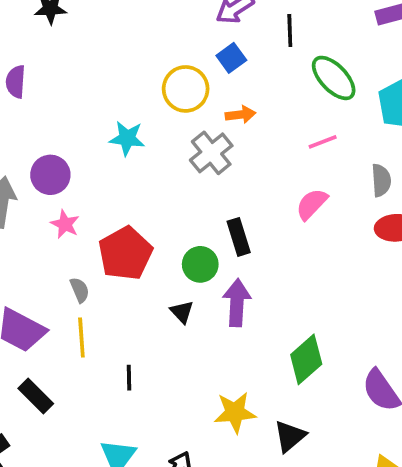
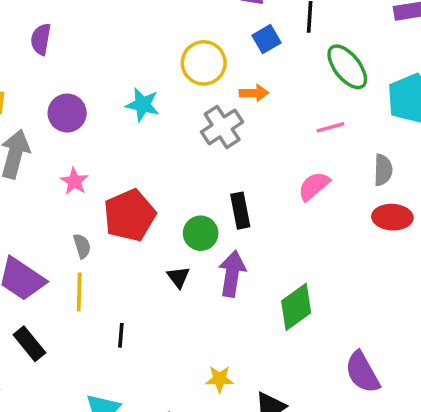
blue square: (231, 58) -> (267, 39), moved
purple circle: (50, 175) -> (67, 113), moved
green diamond: (306, 359) -> (296, 307), moved
yellow star: (235, 412) -> (220, 379), size x0.7

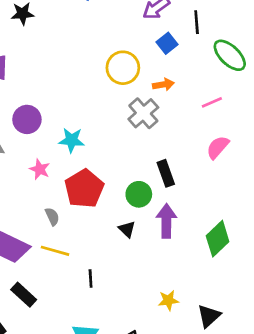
cyan star: (143, 105) -> (72, 140), moved
pink line: (330, 127) -> (212, 102), moved
yellow line: (79, 292) -> (55, 251), turned -68

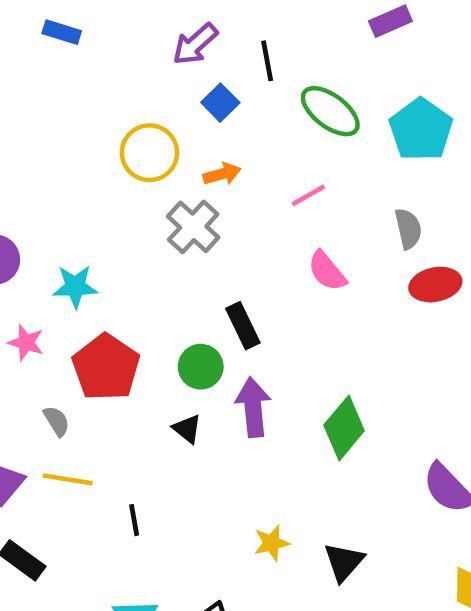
pink semicircle: (218, 147) -> (327, 271), turned -75

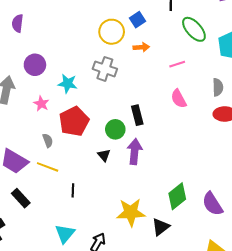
blue square: (220, 103) -> (138, 20), moved
gray cross: (193, 227) -> (105, 69), moved, turned -35
green diamond: (344, 428) -> (177, 196), moved
yellow star: (272, 543) -> (131, 212), size x1.8

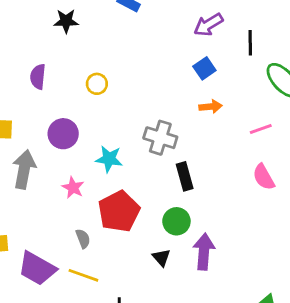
yellow circle: (112, 32) -> (97, 84), moved, size x0.6
black rectangle: (137, 115) -> (185, 176), moved

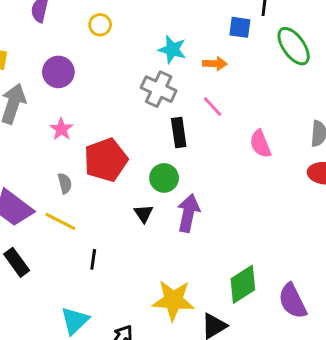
blue square: (204, 68) -> (240, 27), moved, turned 35
pink line: (261, 129) -> (213, 107), moved, turned 60
cyan star: (109, 159) -> (172, 49), moved

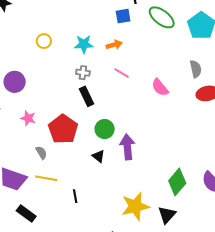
yellow circle: (100, 25) -> (44, 41), moved
gray cross: (159, 89) -> (83, 73), size x0.6
black rectangle: (179, 133) -> (86, 96), moved

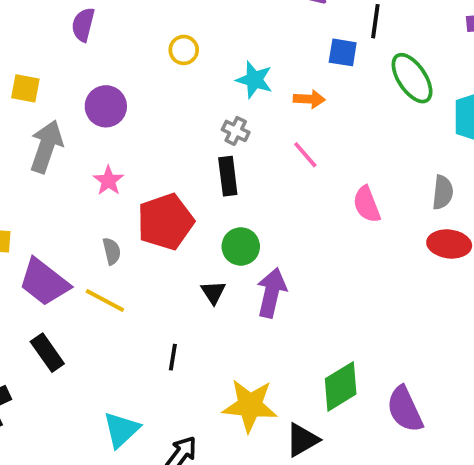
black line: (75, 196) -> (173, 357), moved

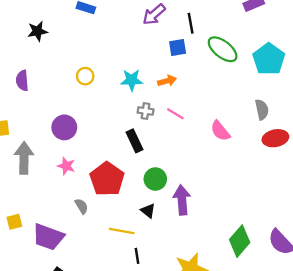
purple circle: (106, 106) -> (64, 127), moved
gray cross: (236, 131) -> (146, 111), moved
yellow line: (105, 301) -> (122, 231), moved

